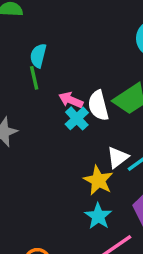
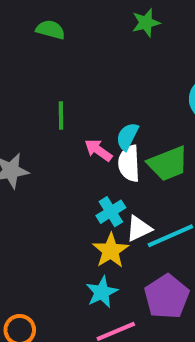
cyan semicircle: (38, 56) -> (127, 136), moved
cyan cross: (77, 118) -> (111, 212), moved

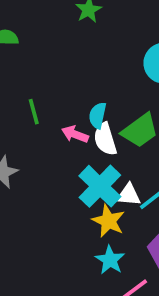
cyan cross: (111, 212) -> (100, 186), size x1.6
white triangle: (139, 229) -> (129, 195), turned 45

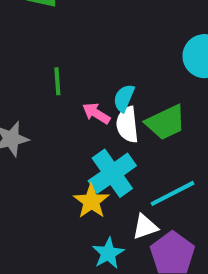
white triangle: (129, 195) -> (145, 227), moved, turned -35
yellow star: (108, 221) -> (91, 201), moved

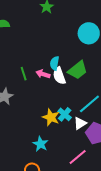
green line: (57, 81) -> (24, 74), moved
cyan cross: (112, 173) -> (65, 114), moved, size x0.6
cyan star: (108, 253) -> (40, 144), moved

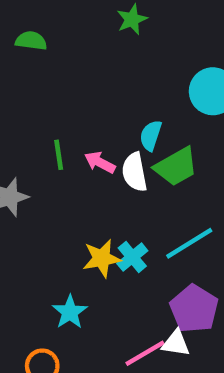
cyan semicircle: (55, 63) -> (151, 135), moved
yellow star: (51, 117) -> (102, 258), turned 30
white triangle: (80, 123) -> (176, 343), moved, turned 32

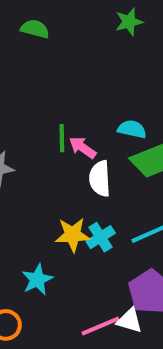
cyan semicircle: (151, 135) -> (132, 129), turned 76
green line: (59, 155) -> (62, 138), moved
white semicircle: (134, 172) -> (100, 179), moved

